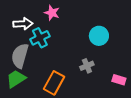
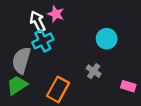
white arrow: (23, 24) -> (38, 21), moved, turned -114
gray cross: (87, 66) -> (94, 71), turned -32

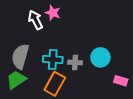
cyan circle: (107, 39) -> (100, 57), moved
cyan cross: (43, 41) -> (53, 59), moved, turned 30
gray cross: (94, 71) -> (75, 62), moved, turned -32

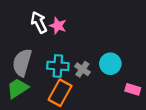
pink star: (53, 13) -> (58, 26), moved
gray cross: (75, 62) -> (82, 69), turned 32

